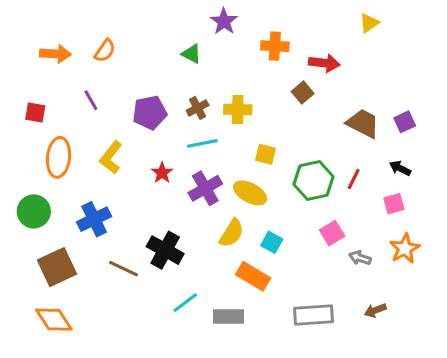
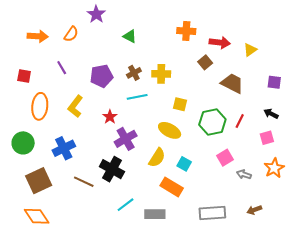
purple star: (224, 21) -> (96, 14), moved
yellow triangle: (369, 23) -> (250, 50), moved
purple square: (405, 122) -> (274, 82), turned 32
brown trapezoid: (363, 123) -> (232, 83), moved
purple cross: (205, 188) -> (126, 139), moved

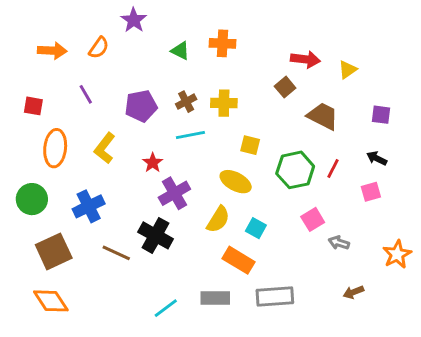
orange cross: (186, 31) -> (222, 43), moved
orange star: (274, 168) -> (397, 254), moved
cyan line: (126, 205) -> (166, 308), moved
gray rectangle: (212, 213) -> (275, 297), moved

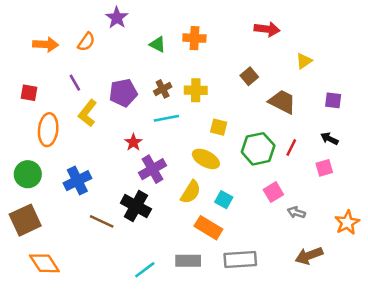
red arrow: (305, 59) -> (267, 29), moved
yellow L-shape: (105, 148) -> (88, 113), moved
brown square: (54, 251) -> (25, 220), moved
brown arrow: (353, 292) -> (309, 256), size x1.5

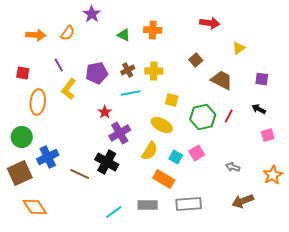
pink square: (324, 168) -> (268, 135), moved
blue cross: (77, 181) -> (48, 157), moved
pink square: (273, 192) -> (197, 153), moved

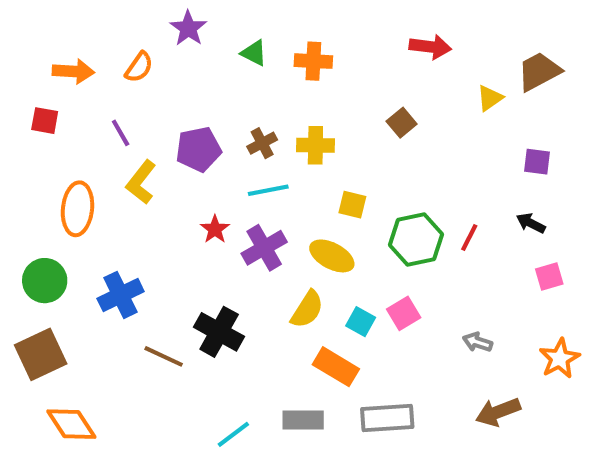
green triangle: (124, 35) -> (254, 53), moved
red square: (23, 73) -> (45, 121), moved
brown trapezoid: (222, 80) -> (539, 71), moved, turned -55
purple cross: (120, 133) -> (264, 248), moved
blue cross: (48, 157) -> (121, 295), moved

